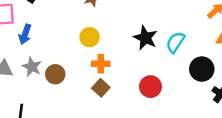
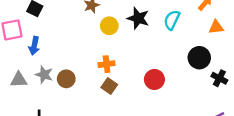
yellow circle: (90, 37) -> (109, 26), moved
black star: (145, 38) -> (138, 18), moved
cyan semicircle: (175, 42) -> (172, 20), moved

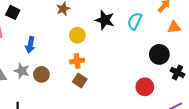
yellow circle: (109, 26) -> (77, 35), moved
blue arrow: (34, 46) -> (30, 45), moved
red circle: (154, 79) -> (145, 87), moved

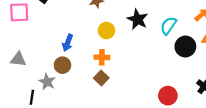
blue arrow: (30, 45) -> (68, 43), moved
black circle: (159, 54) -> (185, 47), moved
gray star: (22, 71) -> (47, 82), moved

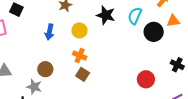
blue arrow: (68, 43) -> (49, 32), moved
orange cross: (102, 57) -> (80, 55), turned 32

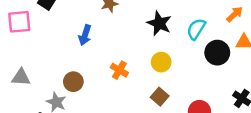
yellow circle: (79, 30) -> (161, 62), moved
brown square: (83, 74) -> (160, 97), moved

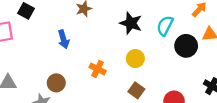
blue arrow: (85, 35) -> (64, 39), turned -30

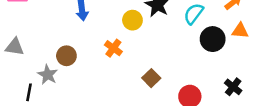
yellow circle: (135, 59) -> (132, 20), moved

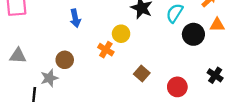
yellow circle: (132, 20) -> (121, 34), moved
gray star: (48, 75) -> (49, 78), turned 30

